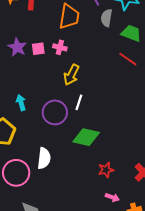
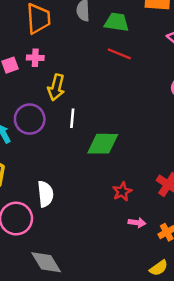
purple circle: (55, 112) -> (30, 119), moved
green diamond: (86, 137) -> (103, 144), moved

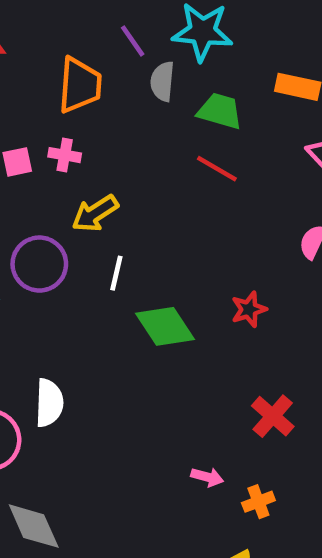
yellow arrow: (56, 87) -> (95, 213), turned 35
green diamond: (103, 144) -> (165, 326), turned 48
red star: (122, 192) -> (249, 309), moved

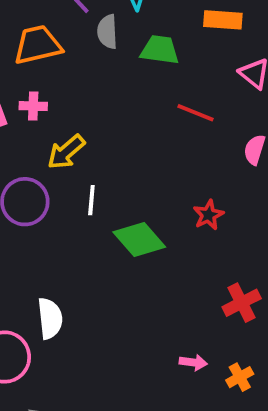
orange trapezoid: (80, 85) -> (38, 45), turned -99
red line: (217, 169) -> (195, 113), moved
red cross: (273, 416) -> (242, 303), turned 30

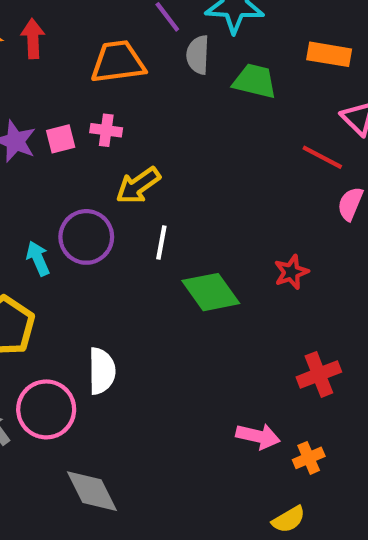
red line: (195, 113) -> (322, 157), moved
pink arrow: (193, 362) -> (258, 436), size x1.4

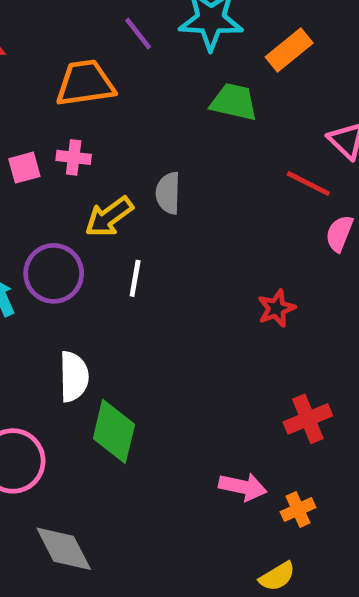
orange rectangle: (329, 54) -> (289, 50), moved, turned -48
gray semicircle: (198, 55) -> (168, 193), moved
green diamond: (211, 292) -> (114, 431), moved, turned 50
white semicircle: (102, 371) -> (74, 377), moved

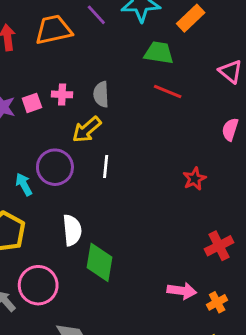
orange trapezoid: (85, 83) -> (54, 30), moved
red line: (308, 183) -> (168, 91), moved
gray semicircle: (168, 193) -> (101, 94), moved

